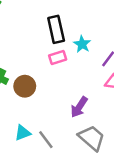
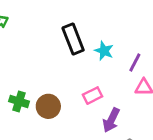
pink rectangle: (58, 57) -> (93, 96), moved

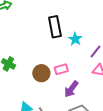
brown circle: (48, 106) -> (41, 73), moved

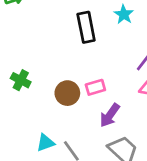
cyan star: (75, 39) -> (124, 14), moved

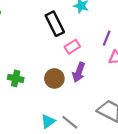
pink rectangle: (95, 87) -> (72, 47), moved
purple arrow: (110, 115) -> (79, 72), moved

